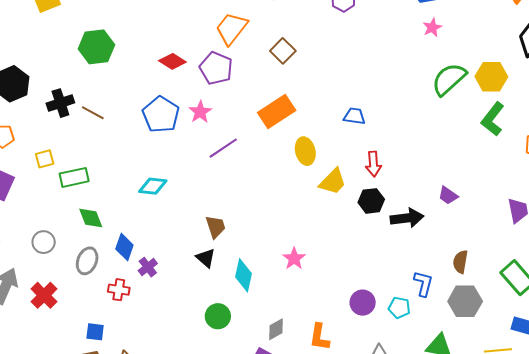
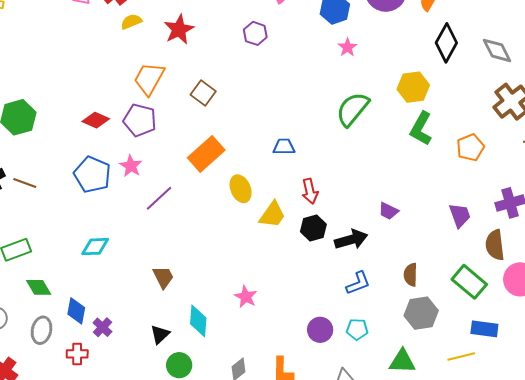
green semicircle: (449, 79) -> (353, 109), moved
black triangle: (206, 258) -> (160, 334), moved, turned 45
blue L-shape: (423, 284) -> (358, 283), moved, turned 64

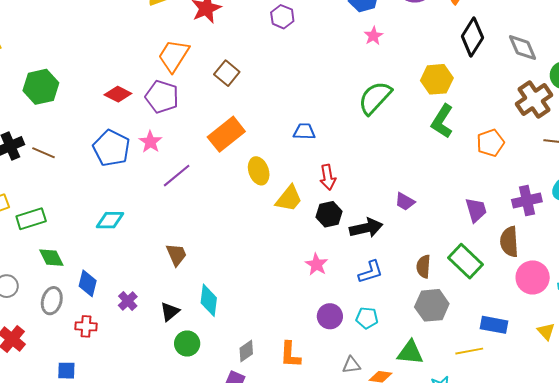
green rectangle: (469, 282) -> (465, 261), moved
pink star: (246, 297) -> (316, 264), moved
purple cross: (102, 327) -> (128, 301), moved

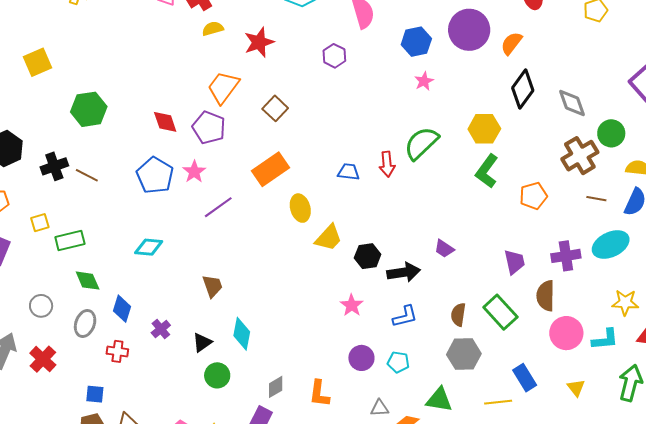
red diamond: (118, 94) -> (165, 122), turned 40
red arrow: (328, 177) -> (387, 164), moved
blue rectangle: (494, 325) -> (525, 378), turned 44

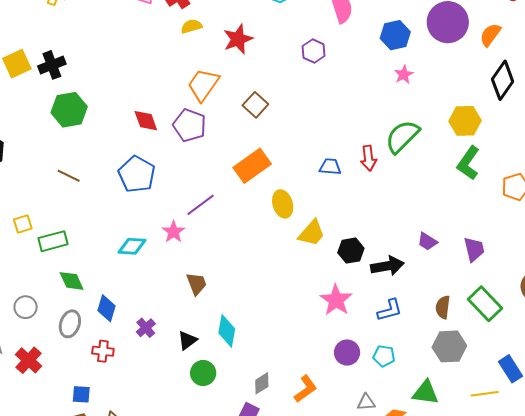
black cross: (54, 166) -> (52, 65), moved
pink star: (194, 172) -> (174, 232), moved
purple trapezoid: (514, 262) -> (474, 249), moved
pink star: (352, 305) -> (336, 300), size x1.4
orange L-shape: (319, 394) -> (306, 389), turned -132

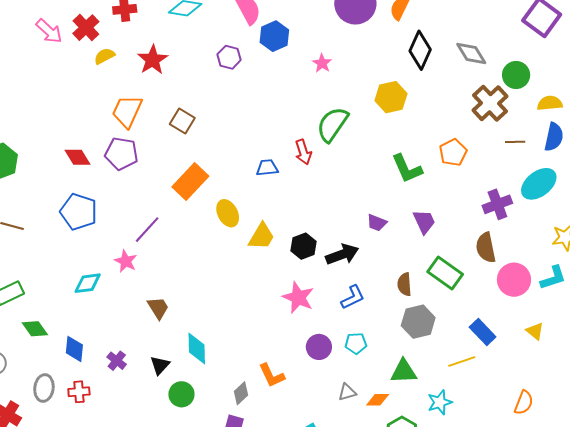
blue hexagon: (395, 35) -> (274, 36), moved
green L-shape: (468, 163) -> (407, 169), moved, turned -48
gray ellipse: (70, 324) -> (44, 388), moved
orange L-shape: (306, 389) -> (272, 375), moved, turned 112

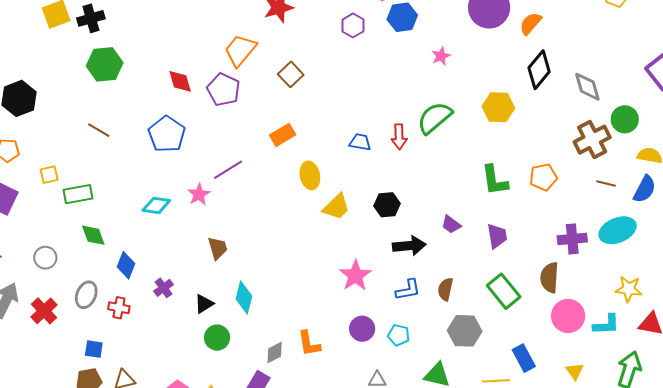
orange rectangle: (190, 181) -> (283, 135), size x0.7
black hexagon: (303, 246) -> (387, 205), moved
brown semicircle: (404, 284) -> (445, 289), moved

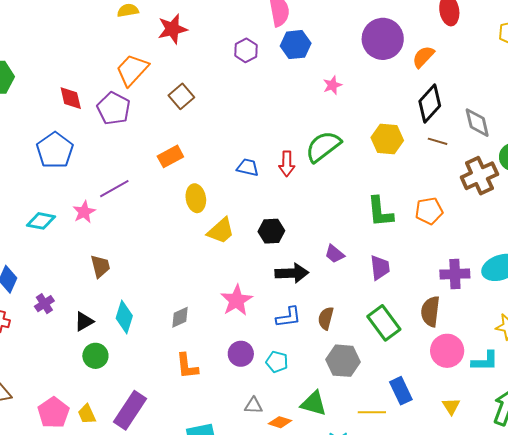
brown line: (606, 184) -> (438, 141), moved
gray diamond: (275, 352) -> (180, 317), moved

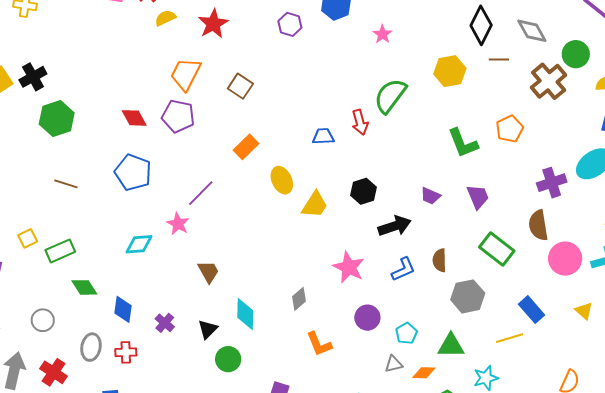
cyan pentagon: (277, 362) -> (406, 333), moved, turned -30

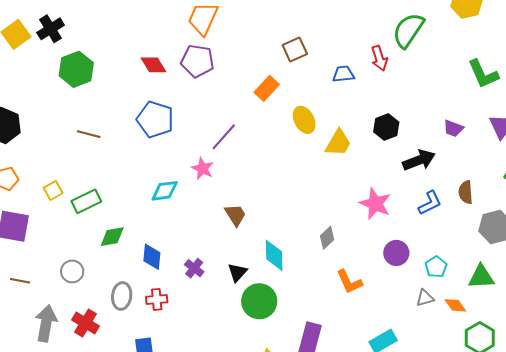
brown square: (240, 86) -> (295, 49), moved, turned 35
green diamond: (84, 287) -> (112, 237), turned -64
green circle: (228, 359) -> (259, 301), size x1.4
orange diamond: (424, 373) -> (455, 305), turned 55

